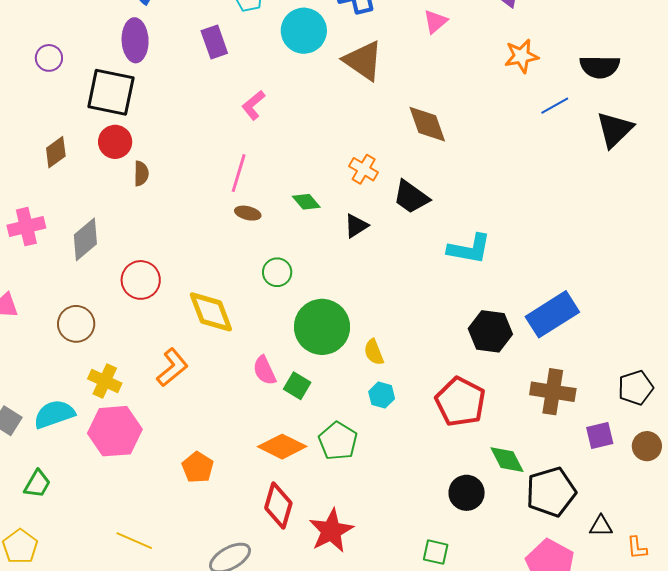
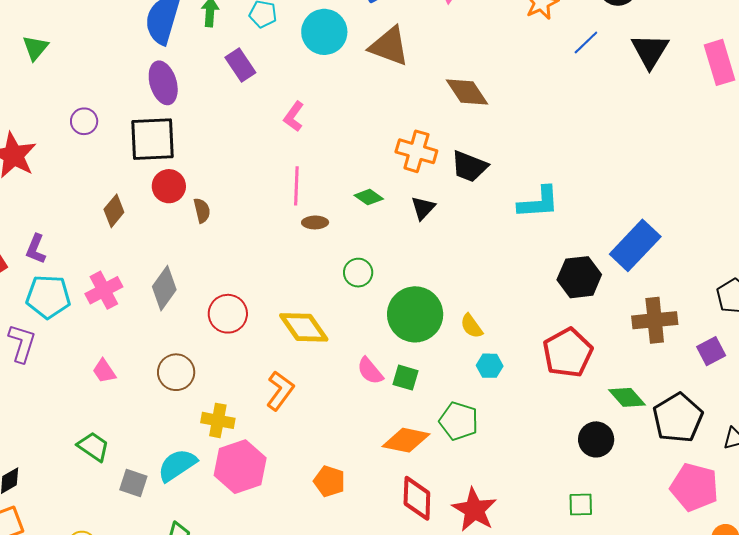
orange cross: (364, 169) -> (416, 151), size x1.4
red pentagon: (460, 402) -> (568, 353), turned 30

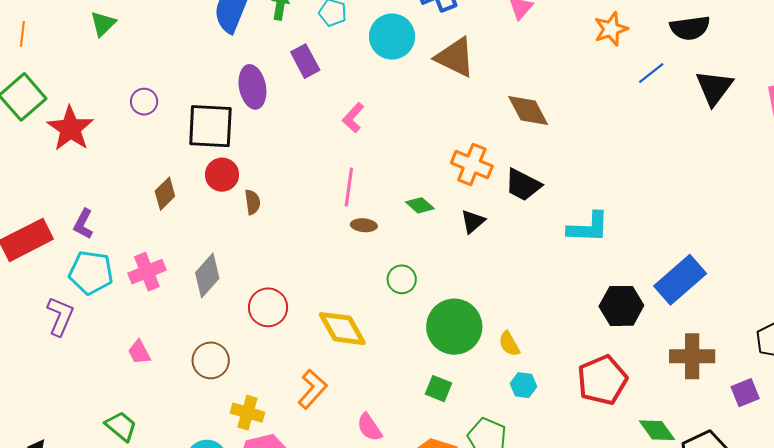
purple ellipse: (163, 83) -> (252, 87), moved
pink semicircle: (370, 371) -> (369, 427), moved

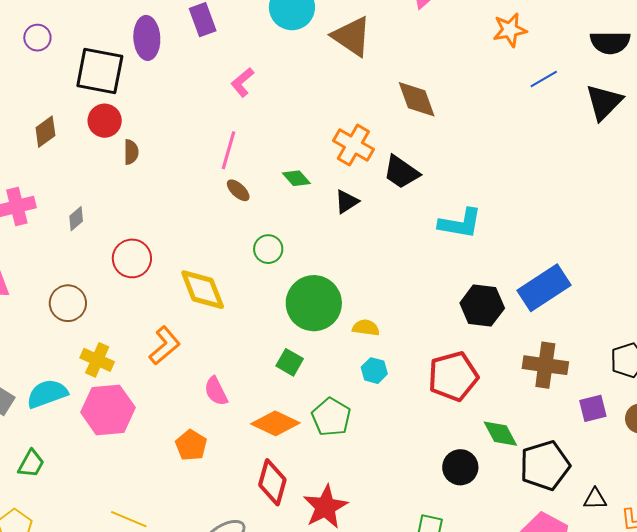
black semicircle: (690, 28) -> (610, 43), moved
brown ellipse: (364, 225) -> (238, 190), turned 30
gray diamond: (207, 276) -> (76, 219), size x0.6
yellow semicircle: (509, 344) -> (366, 328), turned 120

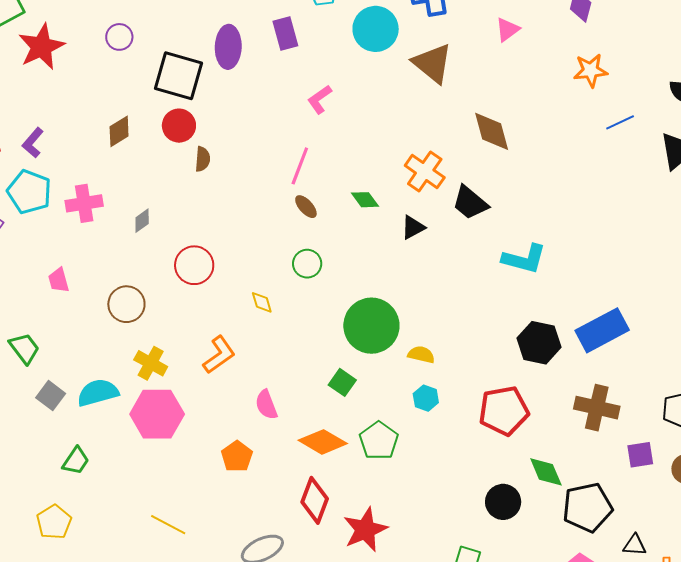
green circle: (268, 249) -> (307, 264), moved
yellow diamond: (203, 290) -> (262, 302), size x0.5

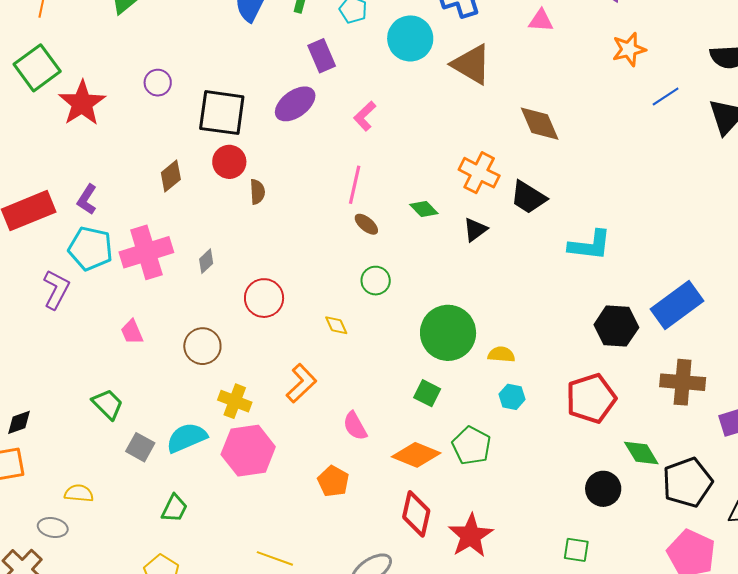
pink triangle: (507, 30) -> (541, 21), turned 48
purple ellipse: (228, 47) -> (295, 104), moved, turned 60
pink cross: (84, 203) -> (146, 252), size x1.4

